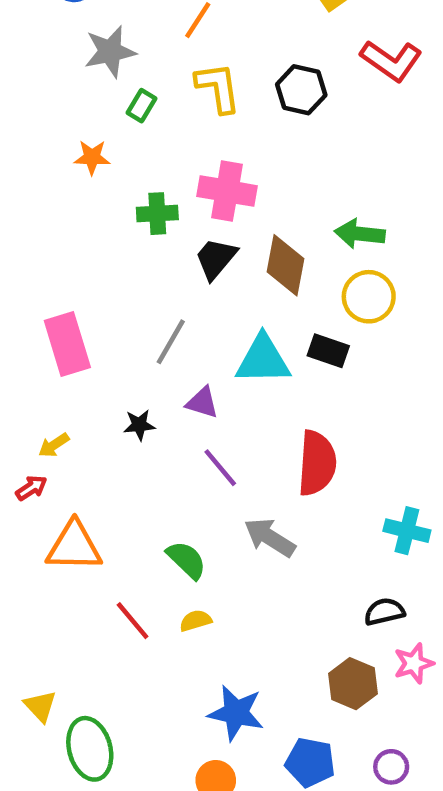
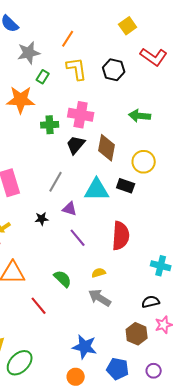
orange star: (92, 157) -> (21, 100), size x1.8
green arrow: (360, 234) -> (140, 116), moved
gray arrow: (270, 537) -> (100, 298), moved
yellow semicircle: (195, 621) -> (99, 273), moved
green ellipse: (90, 749) -> (20, 363), turned 60

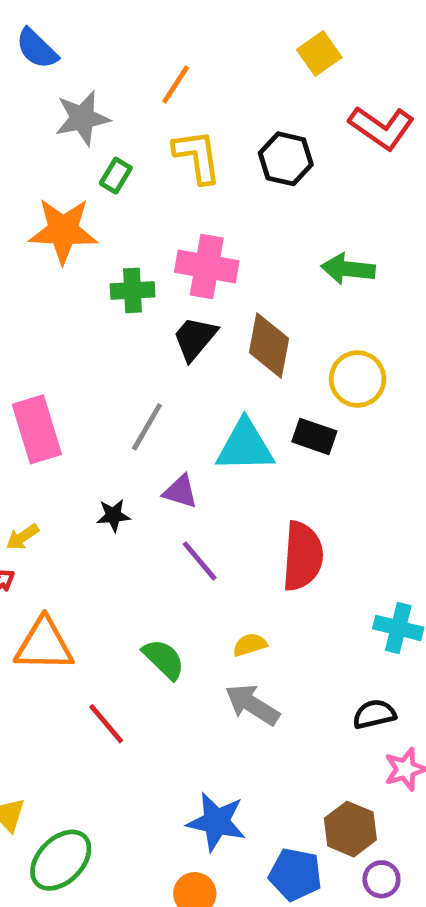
brown hexagon: (137, 334) -> (350, 829), moved

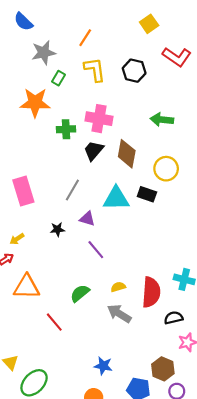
red semicircle: (303, 556) -> (151, 292), moved
green semicircle: (164, 659) -> (80, 293), turned -84
blue star: (216, 822) -> (103, 366), size x0.7

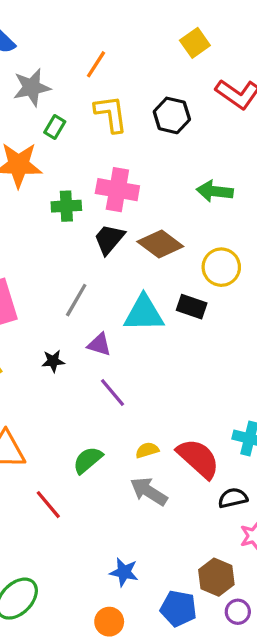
brown diamond: (127, 154) -> (160, 244), turned -64
red semicircle: (151, 292) -> (198, 458), turned -52

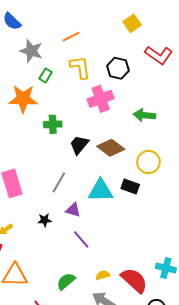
orange line: (96, 64) -> (71, 37), turned 30
gray star: (32, 87) -> (31, 51), turned 30
pink cross: (117, 190) -> (101, 99), moved, turned -30

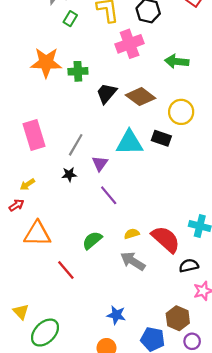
orange star: (23, 99) -> (46, 63), moved
gray line: (59, 182) -> (76, 145), moved
purple triangle: (73, 210) -> (100, 163), turned 49

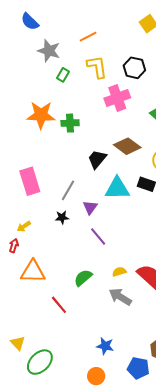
black trapezoid: (106, 93) -> (97, 159), moved
red arrow: (16, 205) -> (14, 246), turned -40

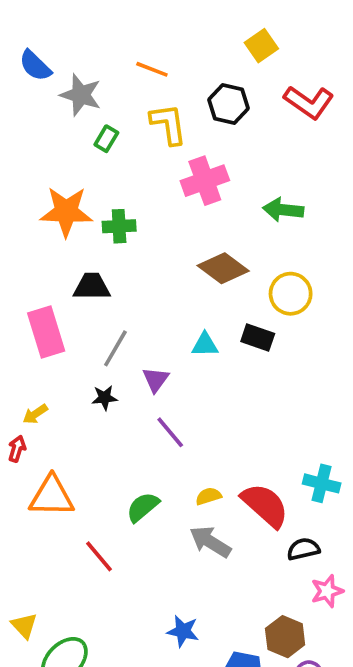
blue semicircle: (30, 22) -> (35, 66), moved
orange line: (88, 37) -> (152, 69), turned 48
black hexagon: (134, 68) -> (229, 104), moved
black trapezoid: (97, 159) -> (92, 286), moved, turned 50
cyan triangle: (117, 188) -> (205, 345), size x0.6

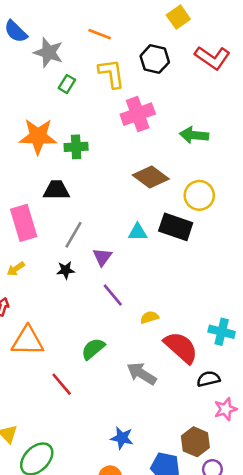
black rectangle: (258, 337) -> (176, 227), size x1.4
yellow arrow: (35, 414) -> (16, 269), moved
yellow semicircle: (208, 496) -> (149, 317), moved

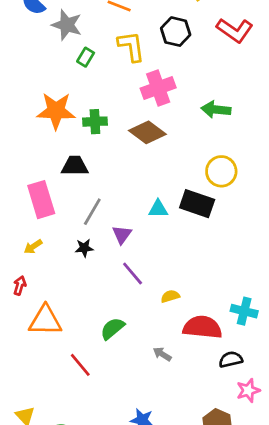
brown diamond: (151, 177) -> (147, 132), moved
red semicircle: (181, 347) -> (202, 327), turned -36
gray arrow: (142, 374) -> (162, 354), size x0.6

